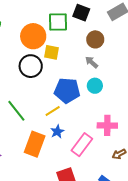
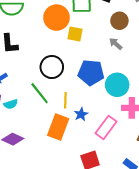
black circle: (31, 66) -> (52, 67), moved
cyan circle: (95, 86) -> (117, 85), moved, size x1.5
yellow line: (53, 111) -> (65, 100), moved, turned -56

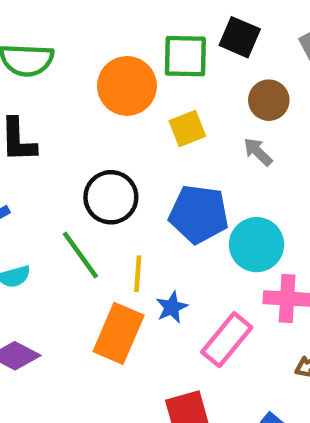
yellow square: (75, 34) -> (187, 129), moved, turned -35

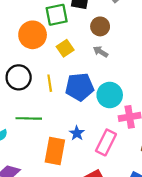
black circle: (111, 197) -> (19, 77), moved
green line: (80, 255) -> (29, 118), turned -40
yellow line: (138, 274) -> (50, 83), moved

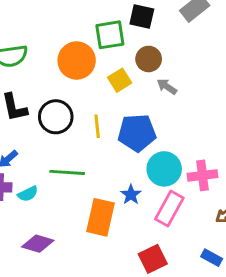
brown circle: (100, 26) -> (149, 59), moved
cyan circle: (110, 95) -> (164, 169), moved

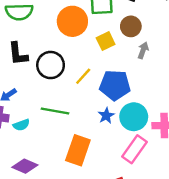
gray arrow: (167, 87) -> (143, 50), turned 70
yellow line: (97, 126) -> (83, 76), turned 42
blue star: (131, 195) -> (106, 116), moved

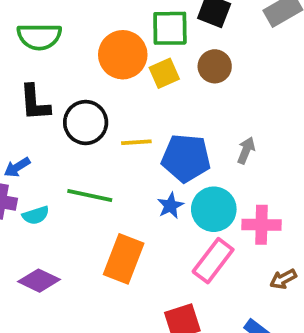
yellow square: (106, 41) -> (164, 73), moved
gray arrow: (143, 50) -> (246, 150), moved
yellow line: (83, 76) -> (136, 142), turned 42

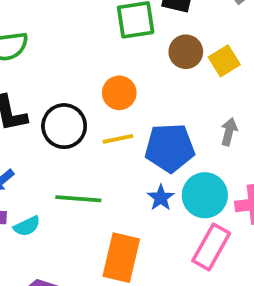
orange circle: (123, 55) -> (119, 93), moved, size x0.7
yellow square: (164, 73) -> (224, 61), moved

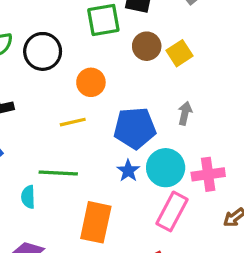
black circle: (64, 126) -> (43, 51), moved
yellow line: (118, 139) -> (73, 122), moved
cyan semicircle: (27, 226) -> (28, 197), moved, turned 115

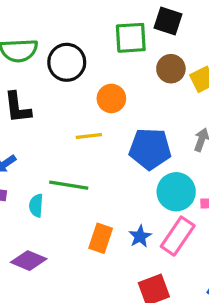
blue star: (128, 171) -> (140, 236), moved
orange rectangle: (96, 222) -> (101, 238), size x0.7

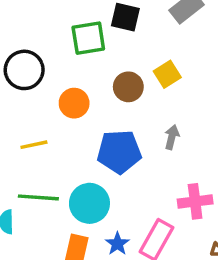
brown circle: (171, 69) -> (128, 87), moved
yellow line: (89, 136) -> (34, 145), moved
cyan circle: (176, 192) -> (89, 203), moved

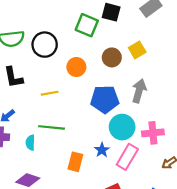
green square: (88, 38) -> (87, 25), turned 30
gray arrow: (172, 137) -> (139, 91), size x1.5
cyan circle: (89, 203) -> (122, 127), moved
blue star: (117, 244) -> (102, 150), moved

